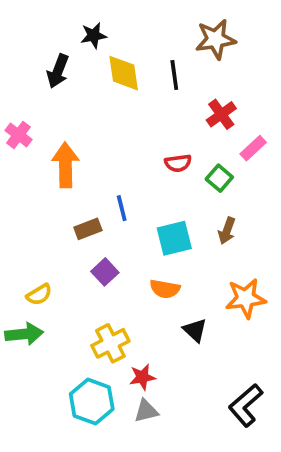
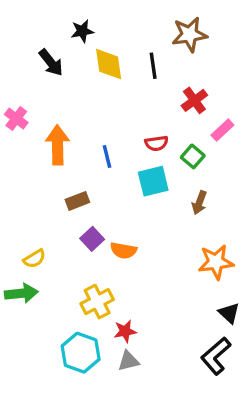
black arrow: (58, 71) -> (51, 62), turned -60
blue line: (122, 208) -> (107, 156), moved
cyan square: (174, 238) -> (153, 181), moved
orange semicircle: (165, 289) -> (124, 250), moved
black triangle: (195, 330) -> (229, 313), moved

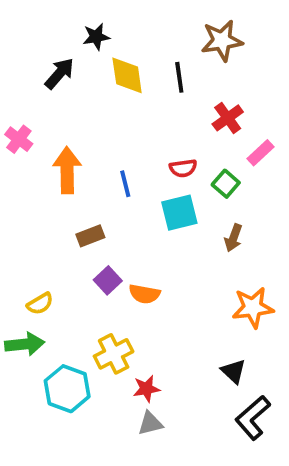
black arrow: (51, 62) -> (59, 73), turned -100
black triangle: (229, 313) -> (233, 371), moved
cyan hexagon: (81, 353) -> (67, 389), moved

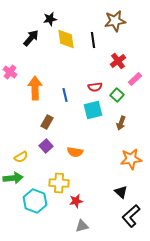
brown rectangle: (90, 236) -> (47, 122), turned -40
purple square: (108, 280) -> (46, 146), moved
yellow cross: (114, 354) -> (59, 183), turned 30
gray triangle: (150, 423) -> (82, 226), moved

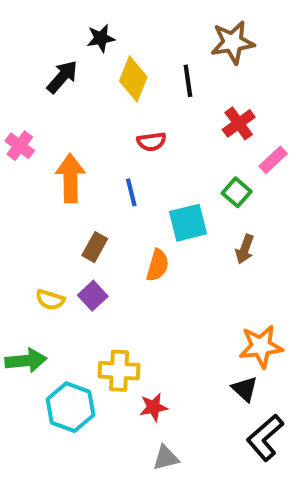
yellow diamond: (66, 39) -> (133, 79), turned 30
red semicircle: (95, 87) -> (152, 142), moved
orange semicircle: (75, 152) -> (158, 265), moved, turned -84
yellow semicircle: (21, 157) -> (50, 300), moved, turned 48
orange star: (131, 159) -> (261, 346), moved

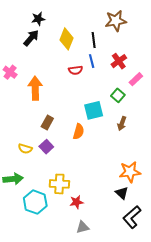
black star: (101, 38) -> (38, 19), moved
blue line: (131, 192) -> (92, 61), moved

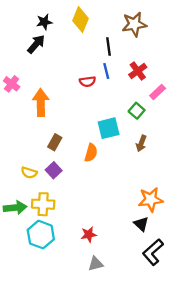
yellow diamond: (66, 39) -> (80, 20), moved
yellow cross: (59, 184) -> (43, 204), moved

